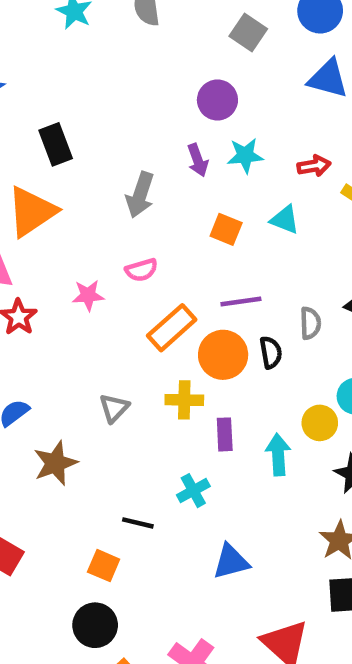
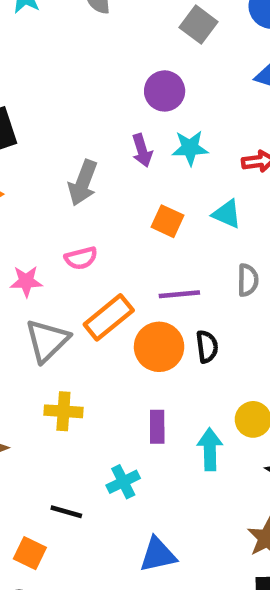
gray semicircle: (310, 323) -> (248, 280), moved
yellow cross: (184, 400) -> (63, 411), moved
gray triangle: (114, 408) -> (47, 341), moved, size x1.5

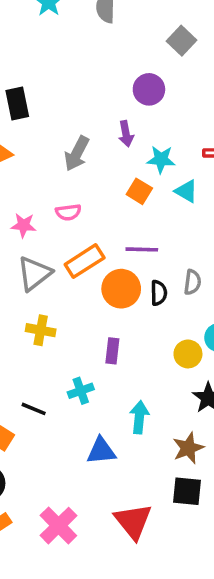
cyan star: (190, 148) -> (161, 159), moved
gray semicircle: (248, 280) -> (192, 282), moved
cyan arrow: (210, 449) -> (139, 417), moved

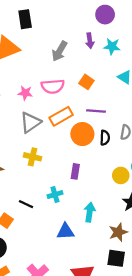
cyan star: (161, 159) -> (112, 46), moved
orange square: (139, 191) -> (86, 82), moved
pink semicircle: (68, 212) -> (53, 86), size x1.5

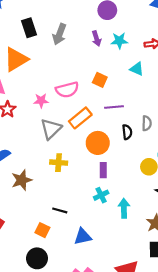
gray arrow: (60, 51) -> (59, 34), moved
orange circle: (82, 134) -> (98, 143), moved
cyan cross: (55, 195) -> (101, 195), moved
blue triangle: (66, 231) -> (83, 237), moved

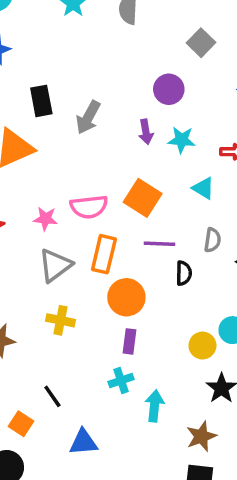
orange square: (100, 80) -> (143, 198), size x1.5
orange rectangle: (80, 118) -> (104, 254), turned -45
gray semicircle: (147, 123) -> (212, 240), moved
black semicircle: (127, 132) -> (184, 273), moved
black line: (60, 210) -> (52, 396), turned 32

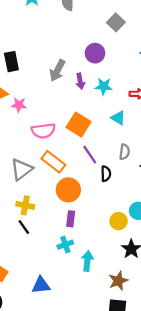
gray arrow: (88, 117) -> (57, 70), moved
pink star: (45, 219) -> (19, 105), moved
purple line: (160, 244) -> (90, 155), turned 54
orange rectangle: (104, 254) -> (53, 162), turned -65
black line: (52, 396) -> (24, 227), moved

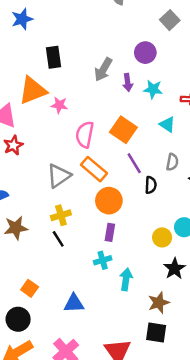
pink semicircle: (43, 131) -> (85, 135), turned 105
yellow cross: (25, 205) -> (61, 215), turned -30

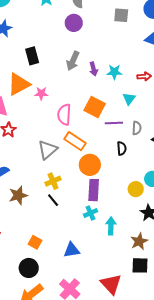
gray square: (170, 20) -> (121, 15), turned -35
purple circle: (145, 53) -> (74, 23), moved
cyan triangle: (167, 125) -> (129, 99), turned 40
purple line: (134, 163) -> (114, 123), moved, turned -54
purple rectangle: (110, 232) -> (94, 190), size x1.5

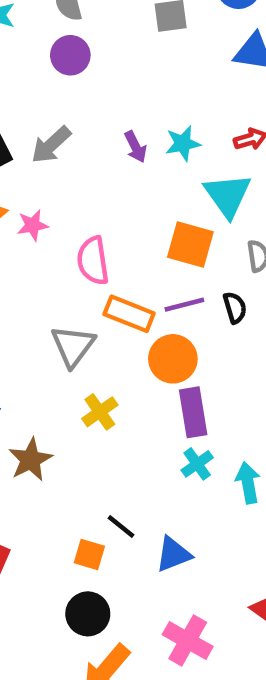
gray arrow: (73, 61) -> (51, 145), moved, turned 36
cyan triangle: (129, 99) -> (228, 195), size x1.6
orange square: (95, 107) -> (190, 245), moved
purple line: (114, 123) -> (184, 305), moved
black line: (53, 200) -> (121, 527), moved

